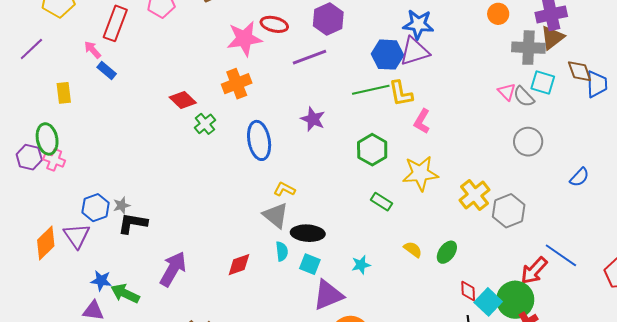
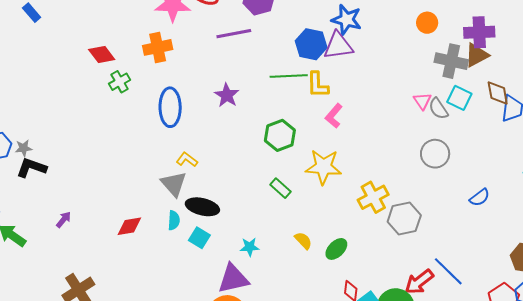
purple arrow: (173, 269) -> (64, 220), size x0.5
purple triangle: (328, 295) -> (233, 279), moved

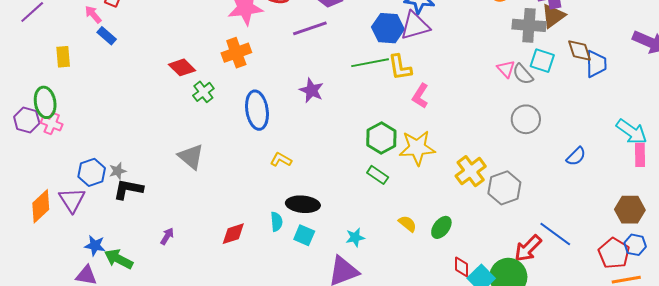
green hexagon: (280, 135) -> (381, 138), moved
gray triangle: (174, 184) -> (191, 157), moved

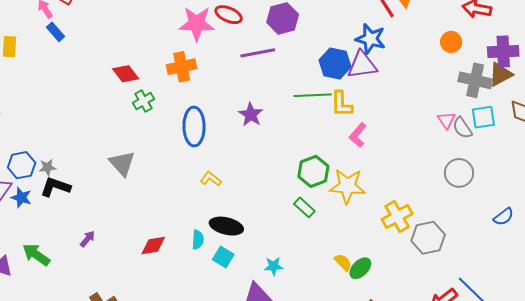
cyan square: (542, 61) -> (483, 117), turned -35
yellow semicircle: (407, 224) -> (343, 262), moved
blue star: (95, 246) -> (21, 198), moved

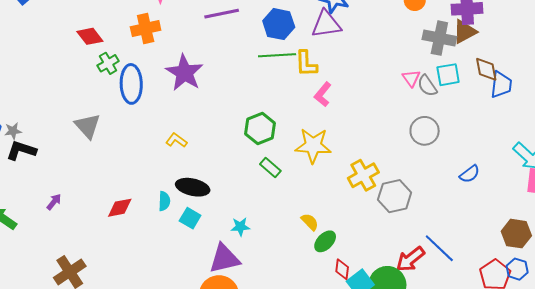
blue hexagon: (335, 63) -> (279, 24), moved
purple star: (251, 115) -> (184, 73), moved, size x1.5
blue ellipse: (194, 127) -> (131, 84), moved
green hexagon: (313, 171) -> (260, 128), moved
green ellipse: (360, 268) -> (325, 241), moved

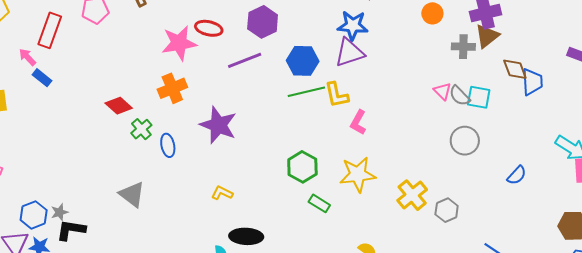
gray cross: (439, 38) -> (463, 47), size x0.7
cyan square: (448, 75) -> (479, 97), moved, turned 30
blue ellipse: (131, 84) -> (168, 145), size x0.6
gray hexagon: (395, 196) -> (447, 210), size x0.7

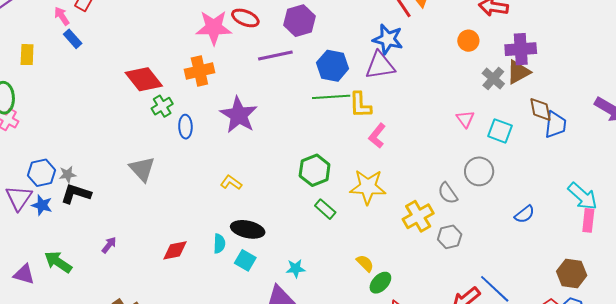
gray cross: (463, 47) -> (493, 78), turned 30
gray semicircle: (460, 96) -> (448, 193), moved
red diamond: (119, 106) -> (144, 79), size x1.4

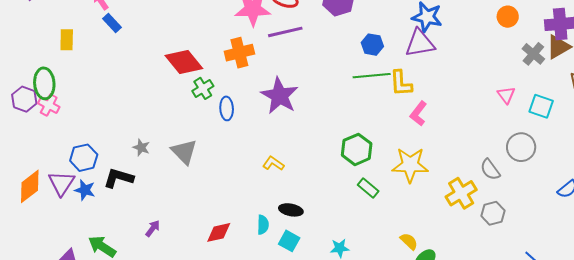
purple line: (275, 56) -> (285, 32), moved
blue hexagon: (333, 66) -> (372, 45), size x0.7
gray star: (68, 174) -> (141, 148), moved, turned 30
black ellipse: (248, 229) -> (291, 210), size x0.7

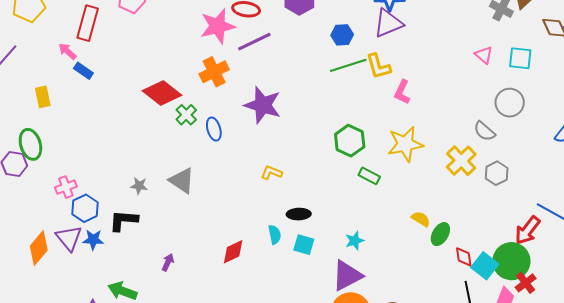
pink cross: (49, 105) -> (66, 187), moved, turned -35

